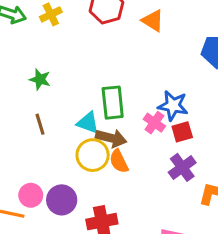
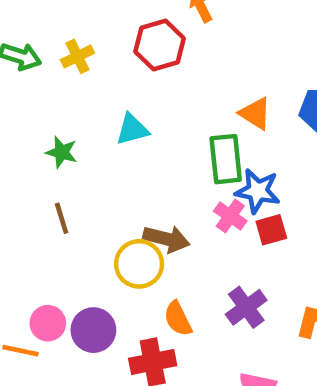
orange triangle: (153, 21) -> (255, 113), moved
green rectangle: (113, 103) -> (226, 159), moved
cyan triangle: (88, 123) -> (132, 129), moved, turned -35
orange semicircle: (119, 161) -> (178, 319), moved
purple cross: (182, 167) -> (246, 307), moved

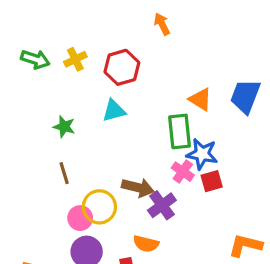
red hexagon: (160, 45) -> (122, 67), moved
yellow circle: (139, 264) -> (99, 207), moved
purple cross: (246, 307) -> (162, 205), moved
orange semicircle: (178, 319) -> (146, 244), turned -50
pink circle: (48, 323) -> (80, 218), moved

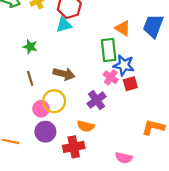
cyan triangle: (114, 111) -> (64, 25), moved
brown arrow: (138, 188) -> (64, 74), moved

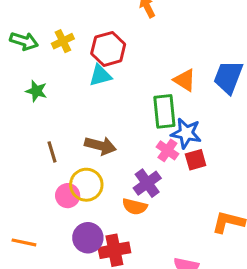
green star: (30, 47) -> (36, 91), moved
orange semicircle: (86, 126) -> (135, 207), moved
purple circle: (45, 132) -> (88, 238), moved

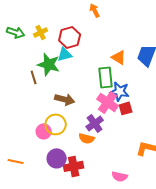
green star: (36, 91) -> (49, 64), moved, size x1.6
pink cross: (167, 150) -> (108, 102), size x1.5
brown line: (52, 152) -> (34, 77), moved

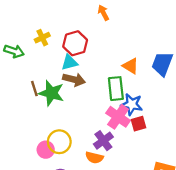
green arrow: (16, 32) -> (14, 51), moved
green star: (49, 64) -> (51, 93), moved
brown arrow: (65, 99) -> (74, 80), moved

